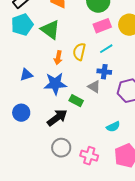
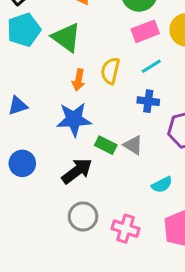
blue triangle: (26, 75) -> (18, 106), moved
gray triangle: (94, 87) -> (133, 145), moved

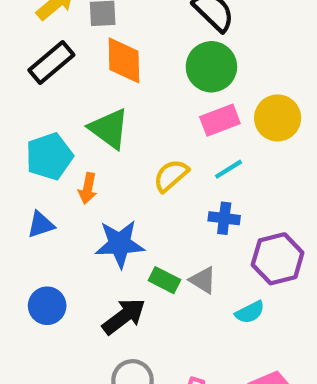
cyan pentagon: (24, 30) -> (49, 156), moved
yellow semicircle: (110, 71) -> (171, 176), turned 36
orange arrow: (78, 80) -> (88, 188), moved
cyan semicircle: (162, 185) -> (250, 312), moved

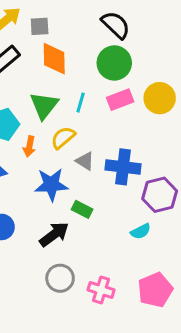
green triangle: (109, 129) -> (44, 105), turned 32
cyan line: (228, 169) -> (81, 103), moved, turned -42
yellow semicircle: (171, 176) -> (63, 138), moved
blue cross: (224, 218) -> (123, 167), size x1.6
gray triangle: (203, 280) -> (85, 161), moved

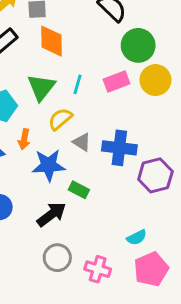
green circle: (114, 63) -> (138, 45), moved
orange arrow: (29, 146) -> (24, 139), moved
cyan semicircle: (141, 231) -> (137, 237), moved

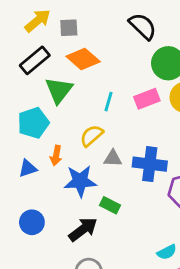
orange diamond: (52, 41) -> (83, 59), turned -48
green triangle: (41, 87) -> (59, 90), moved
gray triangle: (82, 142) -> (113, 158), turned -30

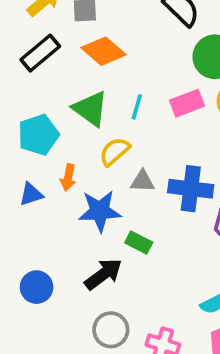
green triangle: (59, 90) -> (90, 109), moved, turned -32
blue circle: (32, 222) -> (37, 287), moved

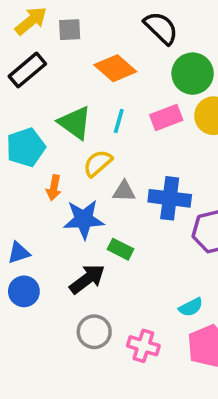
orange diamond: (103, 51) -> (115, 68), moved
blue triangle: (31, 194) -> (19, 253), moved

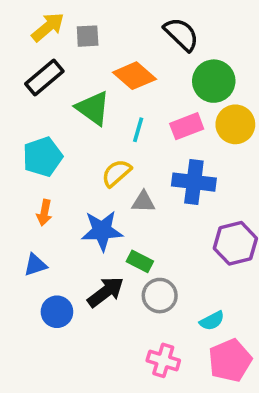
green triangle: (75, 123) -> (93, 108), moved
orange arrow: (54, 188) -> (44, 213), moved
blue cross: (170, 198) -> (194, 182), moved
blue circle: (24, 291) -> (57, 312), moved
gray circle: (94, 332) -> (160, 296), moved

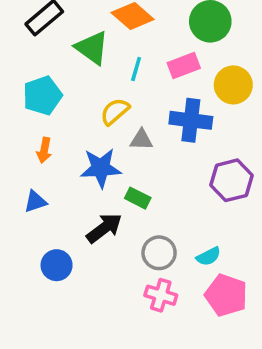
yellow circle: (235, 124) -> (233, 85), moved
gray circle: (160, 296) -> (159, 253), moved
blue circle: (57, 312) -> (57, 265), moved
pink pentagon: (230, 360) -> (226, 295), turned -30

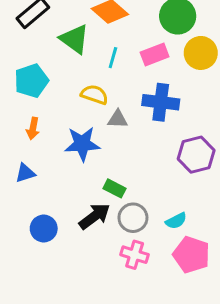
yellow circle: (233, 85) -> (201, 53), moved
yellow semicircle: (115, 111) -> (94, 95), turned 60
green rectangle: (138, 198) -> (115, 188), moved
black arrow: (104, 228) -> (94, 216), moved

